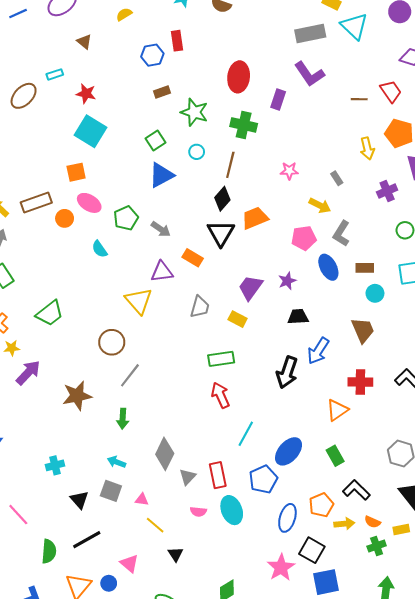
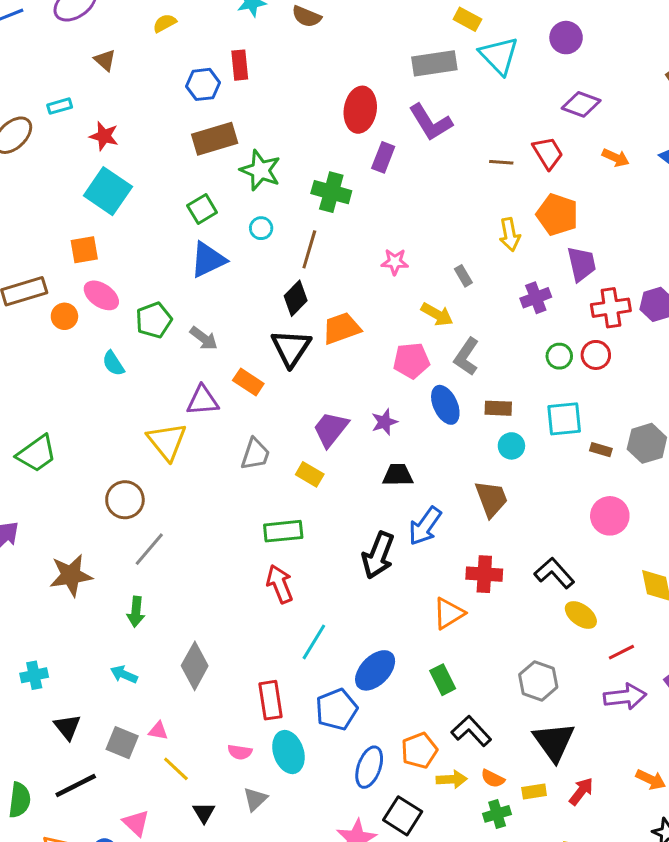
red ellipse: (239, 77) -> (360, 110), moved
brown rectangle: (162, 92) -> (215, 139), size x1.8
gray triangle: (188, 477) -> (255, 799), moved
gray square: (111, 491) -> (122, 743), moved

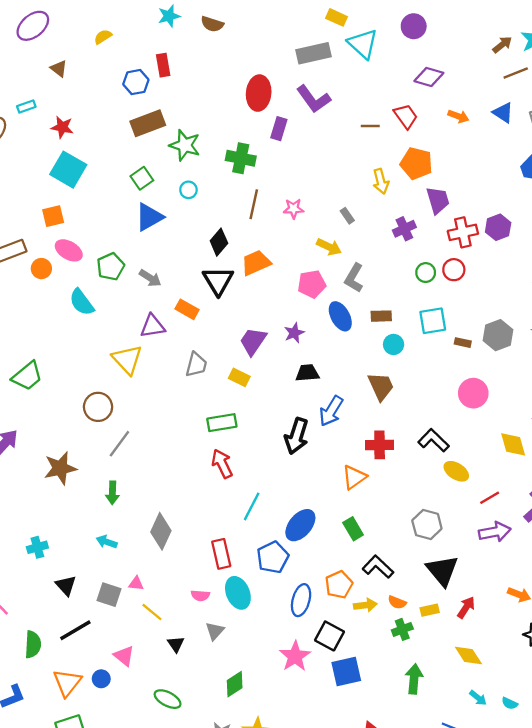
brown line: (309, 249) -> (254, 204), moved
cyan semicircle: (113, 363) -> (82, 302), size x1.4

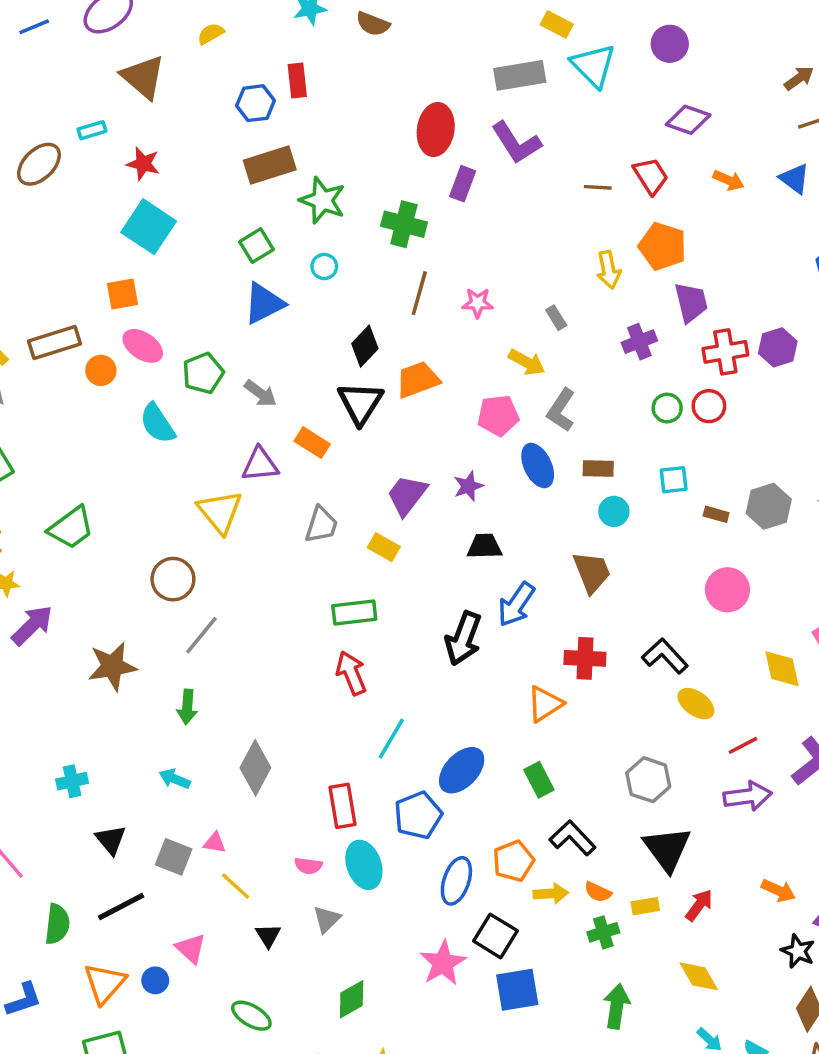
brown triangle: (59, 69) -> (143, 77), size x1.8
cyan square: (433, 321) -> (674, 480), size x0.7

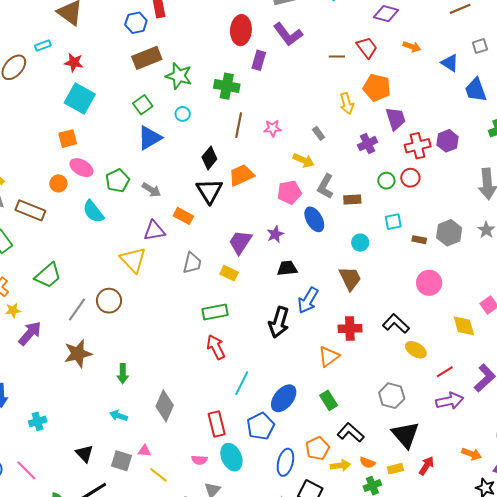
blue triangle: (795, 179) -> (450, 63), moved
brown rectangle: (54, 342) -> (30, 210), moved, turned 44
brown rectangle: (598, 469) -> (352, 200), moved
gray line: (202, 635) -> (77, 310), moved
cyan cross: (72, 781) -> (38, 421), moved

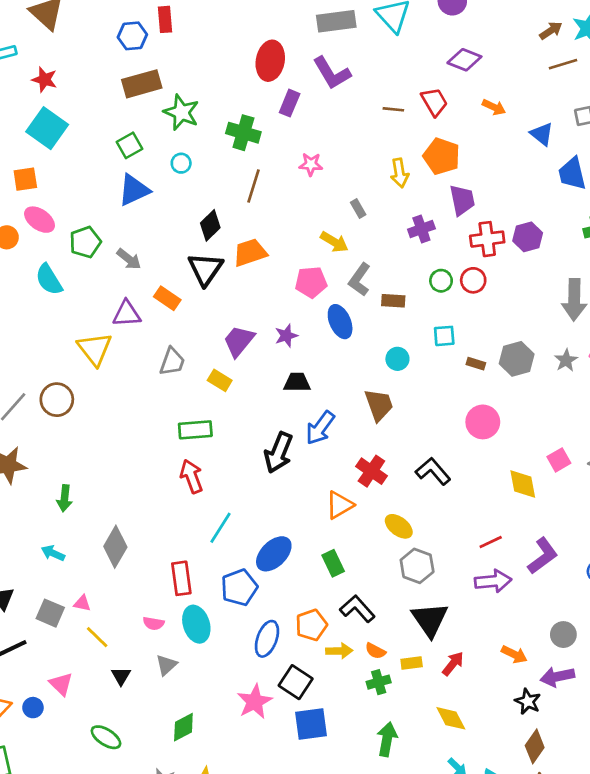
pink star: (273, 128) -> (311, 164), moved
red cross: (350, 328) -> (371, 471), turned 30
yellow ellipse: (416, 350) -> (399, 526), moved

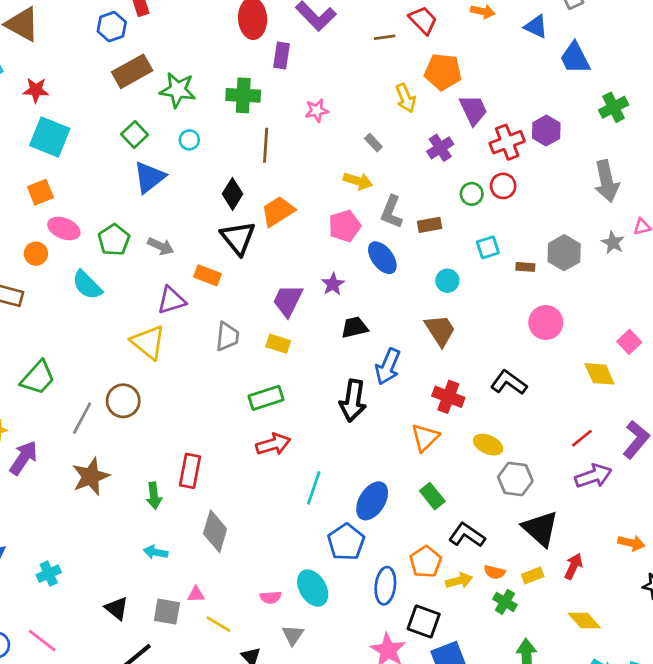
red arrow: (191, 476) -> (273, 444), turned 108
red rectangle: (181, 578) -> (190, 471), moved, turned 32
green cross: (379, 682) -> (505, 602), turned -30

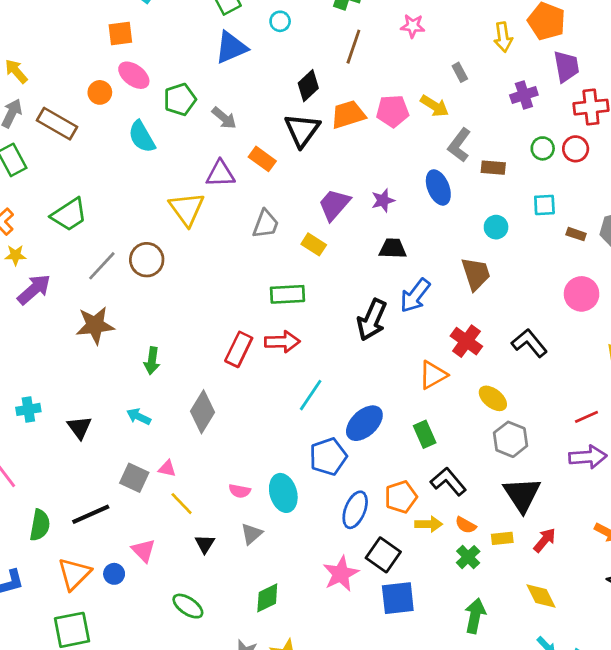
pink pentagon: (345, 226) -> (393, 111), moved
red rectangle: (190, 471) -> (239, 349), moved
black triangle: (117, 608) -> (79, 428), moved

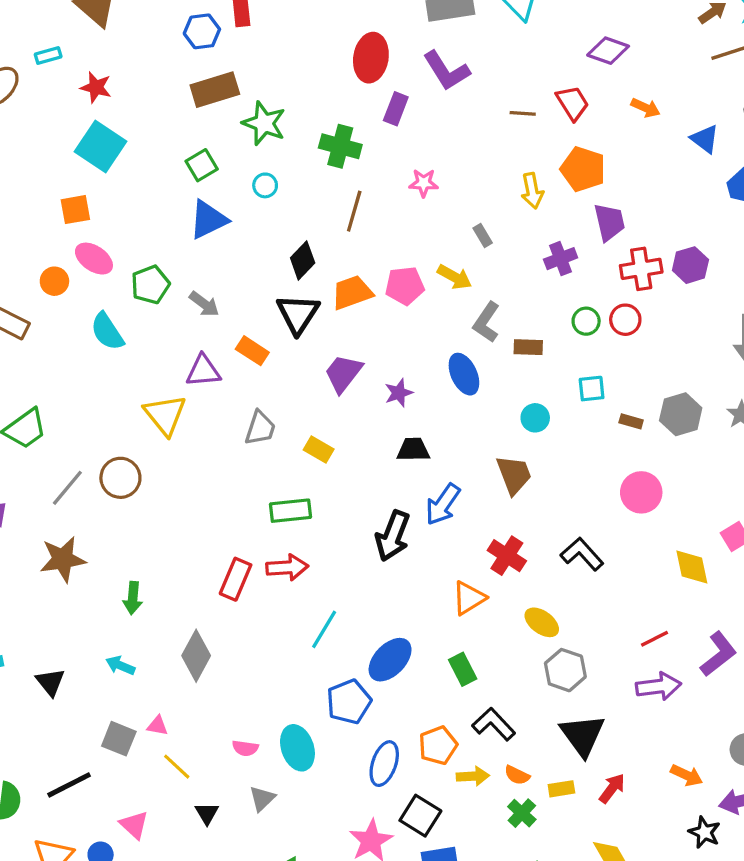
purple trapezoid: (334, 205) -> (343, 373), moved

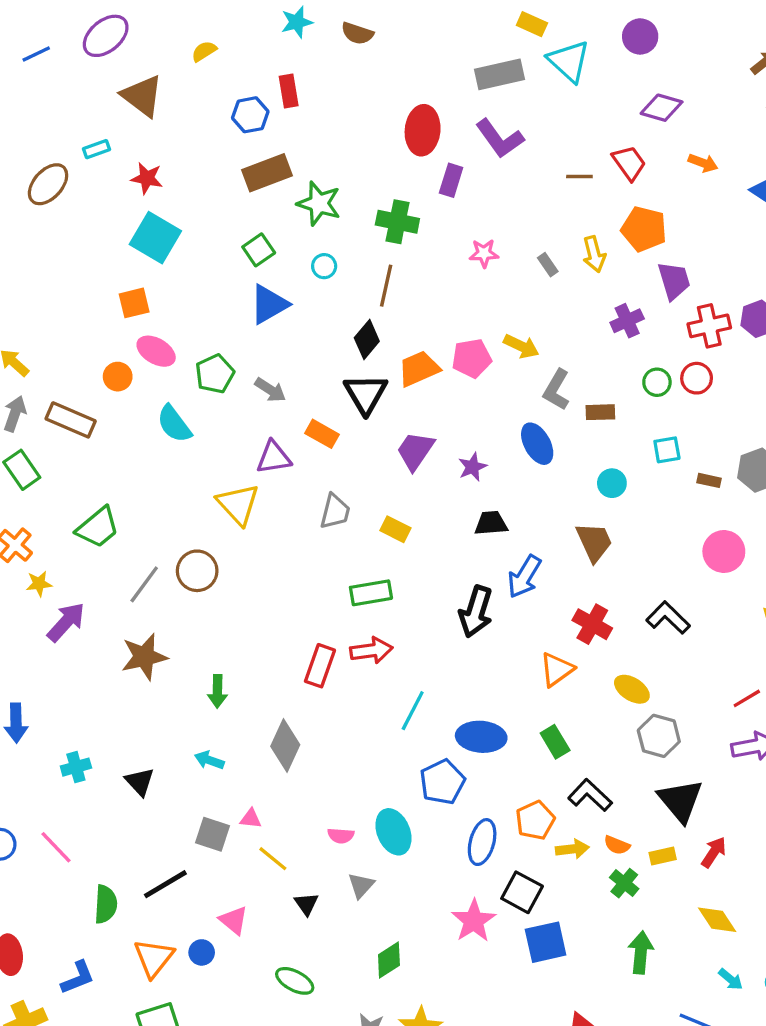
brown line: (354, 211) -> (386, 286), moved
gray rectangle: (483, 235) -> (548, 265), moved
blue ellipse: (390, 660) -> (481, 737), turned 54

